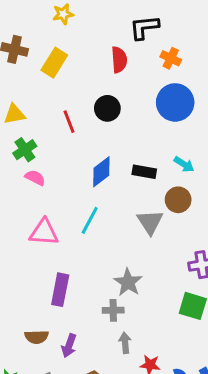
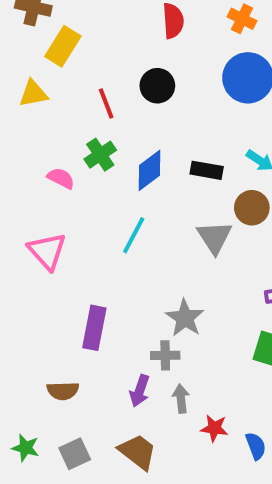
yellow rectangle: (54, 63) -> (63, 46), moved
green cross: (25, 150) -> (100, 155), moved
pink triangle: (44, 232) -> (47, 251), moved, turned 44
purple arrow: (69, 346) -> (140, 391), moved

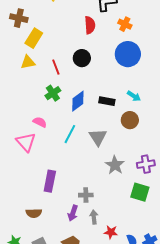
yellow triangle: (33, 94) -> (28, 62), moved
pink semicircle: (61, 178) -> (40, 122), moved
gray triangle: (214, 237) -> (98, 137), moved
gray star: (185, 318) -> (115, 165), moved

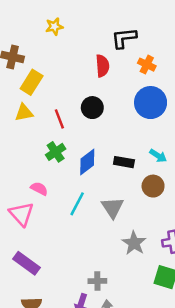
purple rectangle: (50, 181) -> (26, 263), moved, turned -65

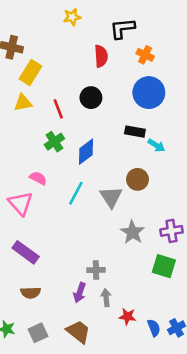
yellow star: (54, 27) -> (72, 17), moved
black rectangle: (124, 162) -> (135, 132), moved
brown circle: (153, 186) -> (137, 179), moved

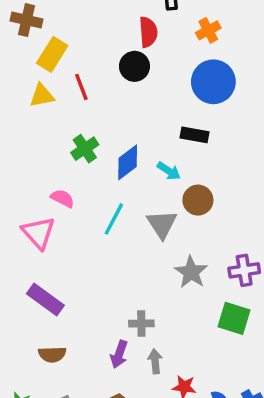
orange cross: (145, 55) -> (208, 30), turned 36
black circle: (91, 98) -> (134, 66), moved
red line: (58, 109) -> (81, 87), moved
cyan arrow: (156, 145) -> (169, 171), moved

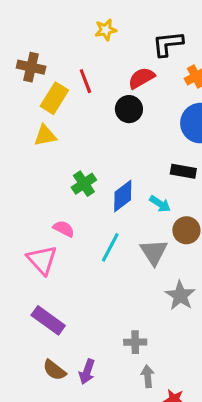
red semicircle: (148, 32) -> (141, 78), turned -116
red line: (81, 87) -> (85, 81), moved
brown semicircle: (52, 354) -> (54, 370), turned 40
purple arrow: (119, 354) -> (87, 372), moved

